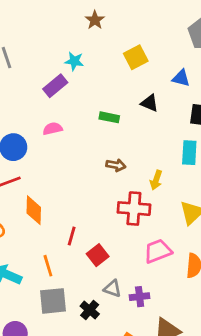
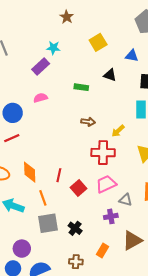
yellow arrow: (156, 180) -> (118, 131), turned 32
orange diamond: (34, 210) -> (30, 172), moved
pink trapezoid: (158, 251) -> (106, 184), moved
gray triangle: (113, 289) -> (126, 200), moved

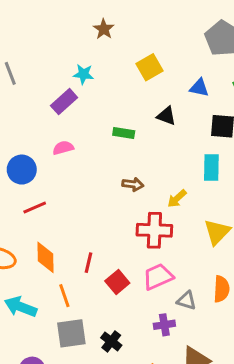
red line: (12, 138) -> (35, 208), moved

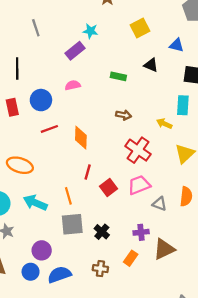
yellow arrow: (177, 199) -> (164, 124), moved, turned 64
red cross: (154, 230) -> (138, 150), turned 30
orange diamond: (45, 257) -> (81, 138), moved
purple cross: (164, 325) -> (141, 232), moved

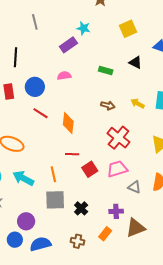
yellow arrow: (164, 124) -> (138, 103), moved
red line: (49, 129) -> (41, 113), turned 49
red line: (88, 172) -> (72, 154), turned 72

